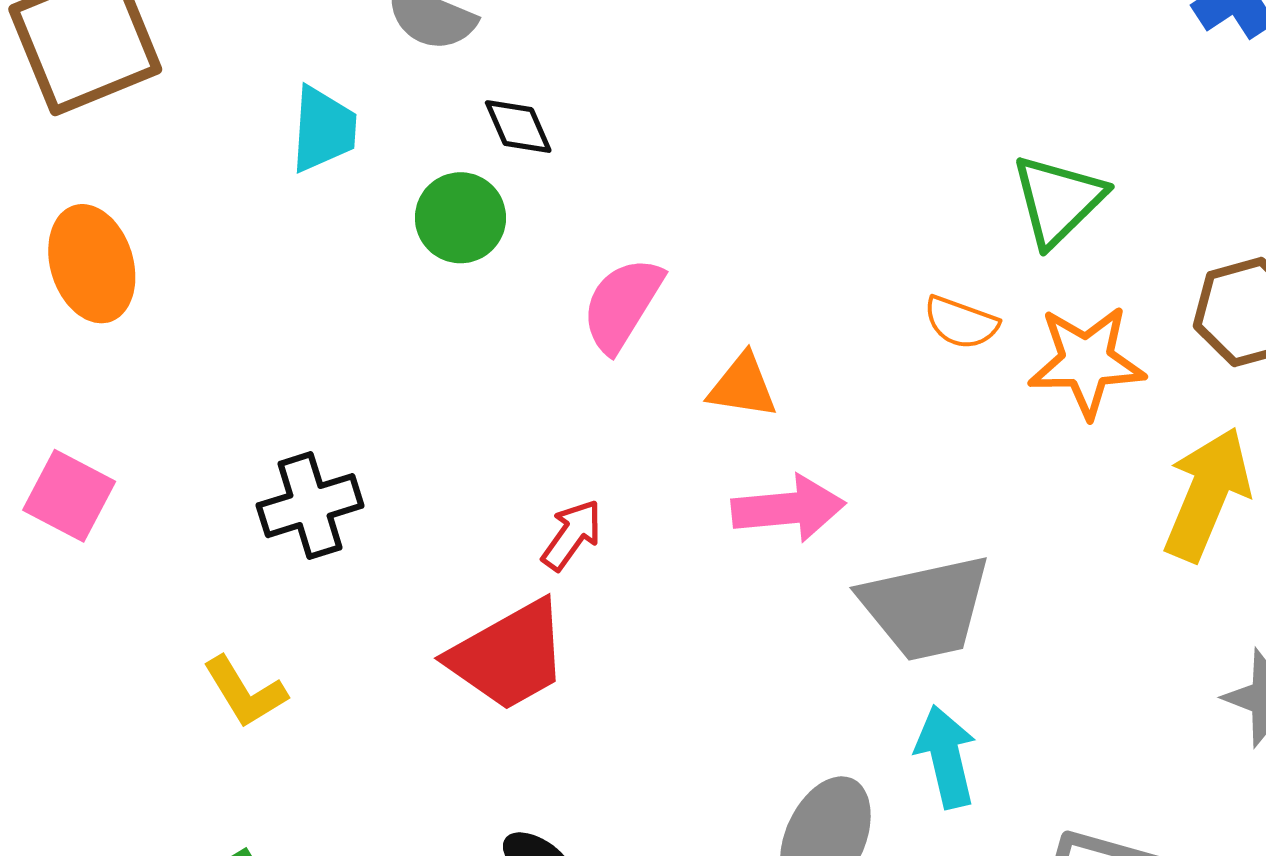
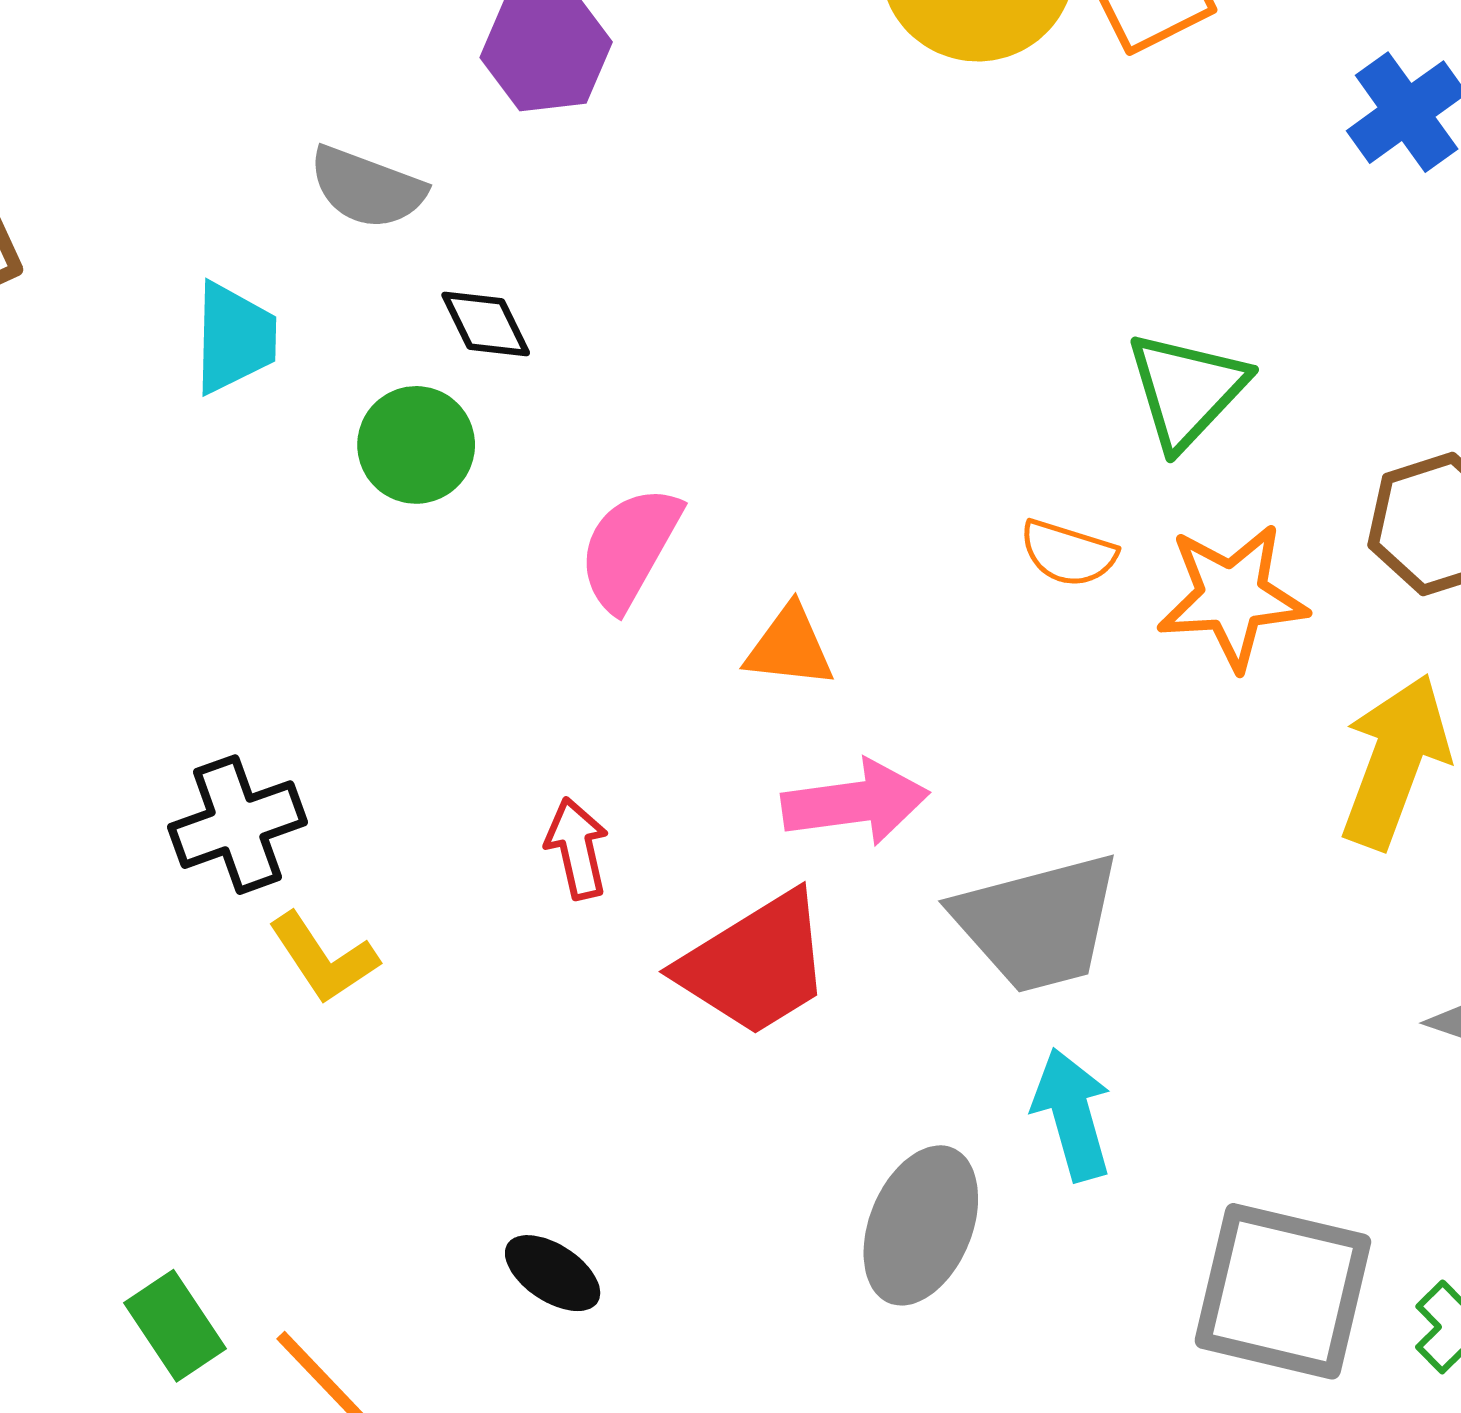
red arrow: (572, 535) -> (577, 848), turned -46
red trapezoid: (509, 656) -> (755, 964), moved
yellow L-shape: (245, 692) -> (323, 958), moved

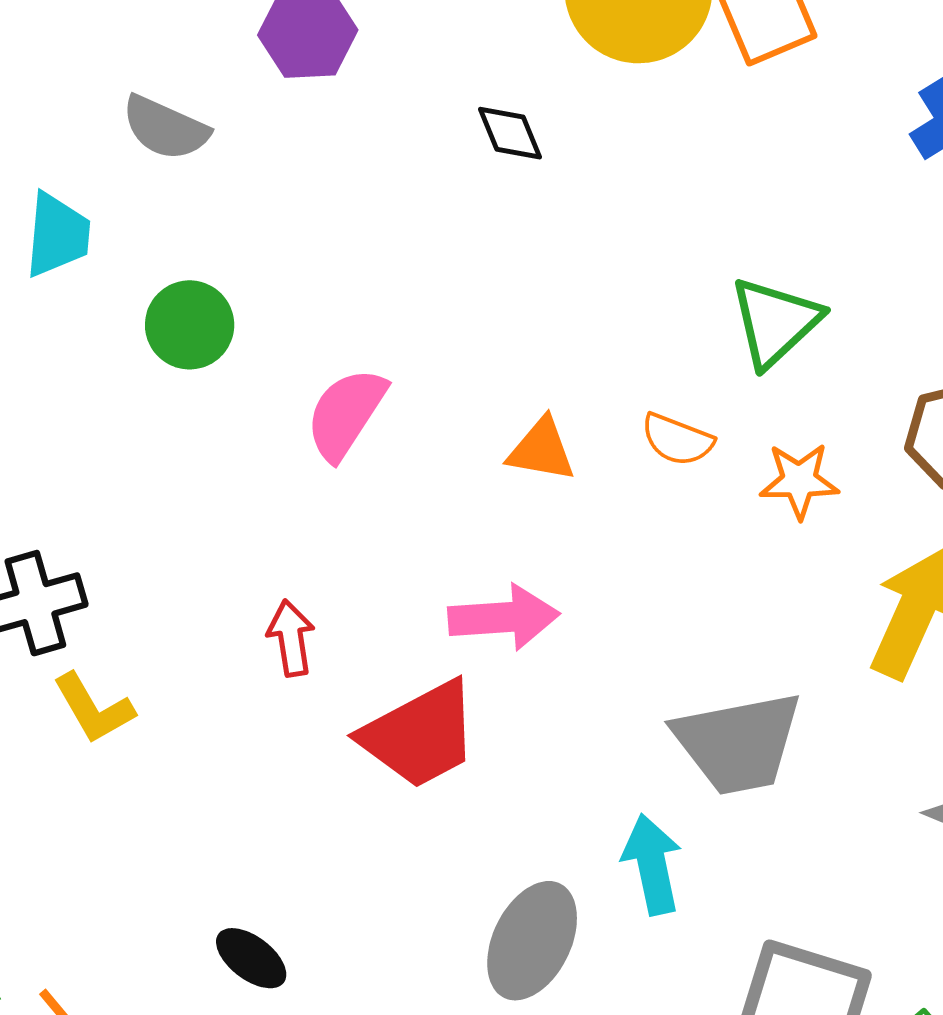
black diamond: (486, 324) -> (510, 133), moved
orange star: (1232, 597) -> (799, 481), size x0.7
orange triangle: (790, 647) -> (541, 450), moved
gray trapezoid: (1038, 923) -> (738, 743), moved

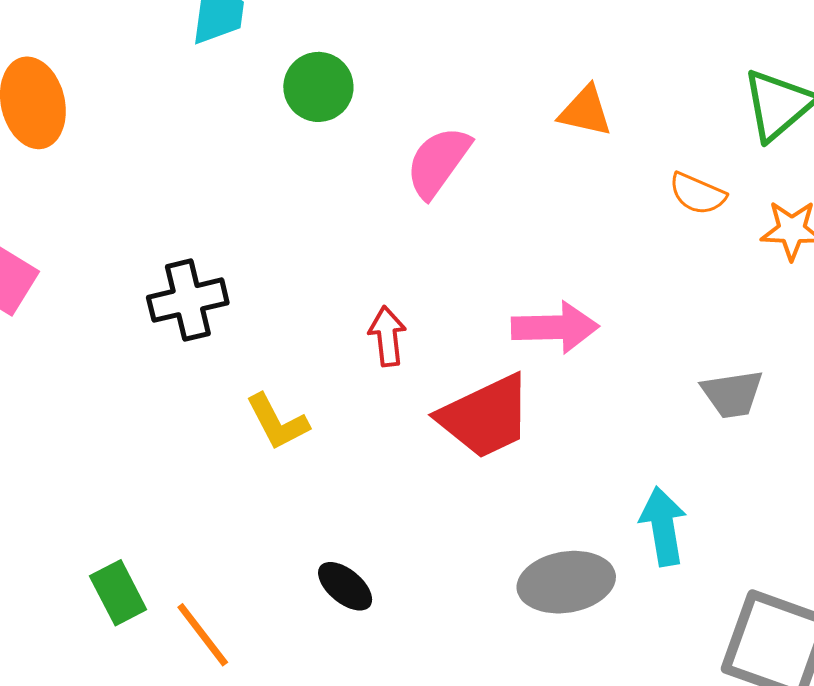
orange triangle: (541, 450) -> (585, 111), moved
yellow L-shape: (94, 708) -> (277, 422), moved
gray trapezoid: (738, 743) -> (732, 394), moved, size x0.6
gray ellipse: (532, 941) -> (566, 582), turned 52

